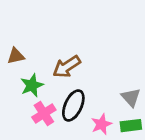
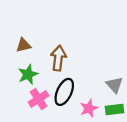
brown triangle: (16, 56) -> (23, 45), moved
brown arrow: (67, 67) -> (58, 58), turned 130

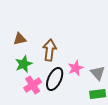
pink star: (89, 108) -> (76, 68), moved

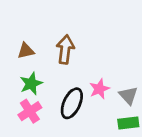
brown arrow: (50, 50) -> (65, 49), moved
pink cross: (33, 85) -> (30, 111), moved

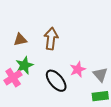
black ellipse: (72, 103) -> (56, 81), turned -65
pink cross: (30, 111) -> (13, 78), moved

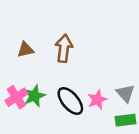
green star: (24, 65) -> (34, 96), moved
pink star: (78, 69) -> (97, 100), moved

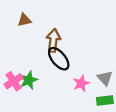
brown triangle: (25, 50) -> (24, 20), moved
black ellipse: (70, 101) -> (59, 59), moved

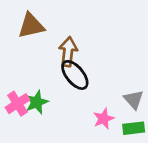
brown triangle: (24, 20) -> (31, 26), size x1.5
pink star: (81, 83) -> (104, 119), moved

